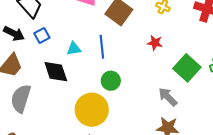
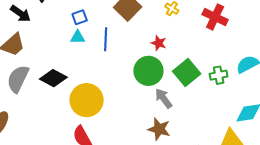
blue square: (42, 36) -> (80, 17), moved
black diamond: (56, 72) -> (53, 78), moved, turned -52
green circle: (111, 81) -> (148, 71), moved, size x1.5

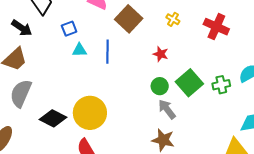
blue square: (80, 17) -> (69, 29), moved
green circle: (148, 71) -> (160, 86), moved, size x0.6
black diamond: (53, 78) -> (53, 118), moved

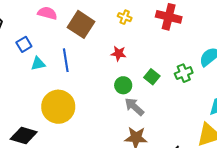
green square: (189, 83) -> (152, 77), size x0.6
yellow circle: (90, 113) -> (58, 107), moved

